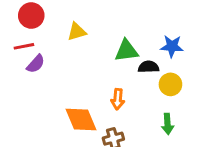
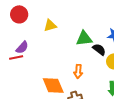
red line: (24, 46) -> (16, 57), moved
black semicircle: (148, 67) -> (99, 49), turned 40

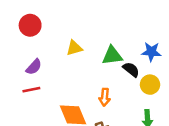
yellow triangle: (50, 25) -> (74, 48), moved
red line: (16, 57) -> (31, 90), moved

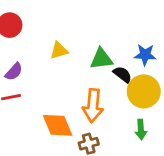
yellow circle: (150, 85) -> (144, 91), size x1.5
orange arrow: (105, 97) -> (93, 106), size x1.6

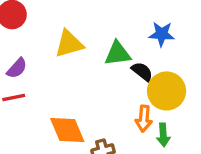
yellow triangle: (59, 50) -> (69, 44), size x1.4
blue star: (145, 55) -> (162, 34), moved
orange arrow: (93, 106) -> (144, 119), moved, size x0.7

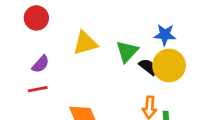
green triangle: (118, 54) -> (127, 52), turned -40
yellow circle: (167, 91) -> (169, 65), moved

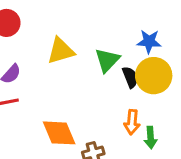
black semicircle: (148, 67) -> (130, 77), turned 30

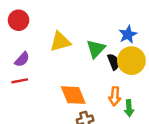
blue star: (149, 42) -> (128, 34), turned -30
orange diamond: (59, 133) -> (73, 95), moved

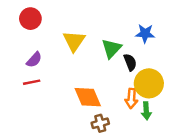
blue star: (128, 34) -> (145, 34), turned 30
yellow triangle: (60, 42) -> (74, 41), turned -40
yellow circle: (131, 61) -> (149, 83), moved

